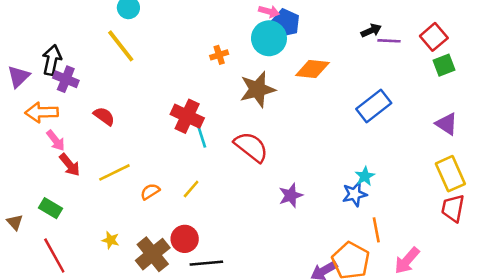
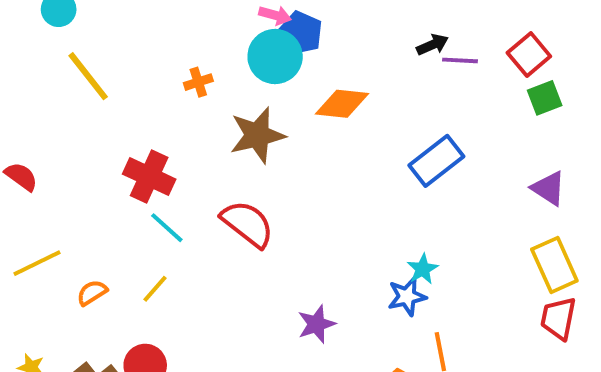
yellow line: (121, 46) -> (88, 76), moved
cyan line: (201, 135) -> (167, 228), moved, turned -30
purple star: (291, 195) -> (316, 324), moved

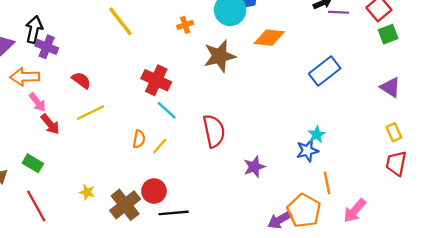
red semicircle: (248, 224) -> (214, 131), moved, turned 40
yellow line: (37, 263) -> (91, 113), moved
yellow rectangle: (554, 265) -> (394, 132), size x0.6
orange semicircle: (92, 293) -> (139, 139), moved, turned 132

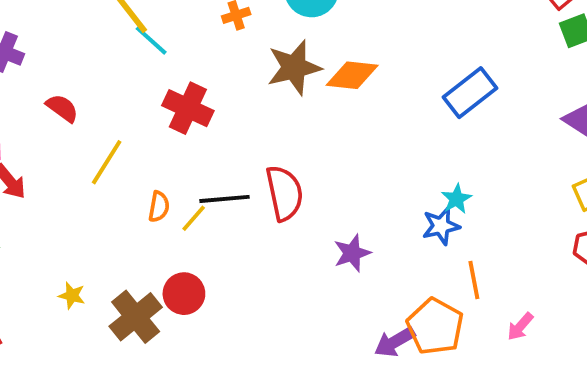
orange diamond: (269, 38) -> (352, 75), moved
cyan line: (167, 110) -> (151, 40), moved
yellow line: (91, 113) -> (107, 162), moved, turned -32
pink arrow: (355, 211) -> (520, 326), size x0.7
black line: (174, 213) -> (225, 199), moved

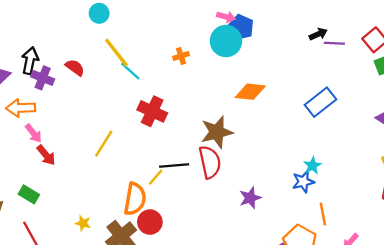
brown star: (294, 67) -> (217, 132), moved
red semicircle: (62, 108) -> (75, 68), moved
orange semicircle: (159, 207) -> (135, 199), moved, size x1.8

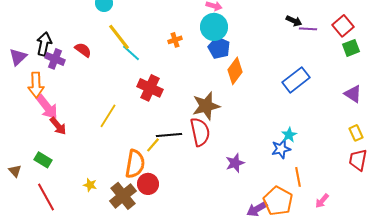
blue pentagon: (241, 27) -> (219, 48), moved
black arrow: (318, 34) -> (294, 21), turned 49
orange diamond: (250, 92) -> (235, 71), turned -60
orange arrow: (21, 108) -> (36, 85), turned -90
pink arrow: (33, 133) -> (47, 107), size x1.5

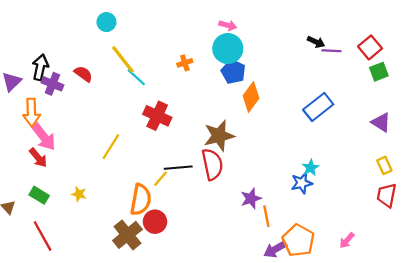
red arrow: (58, 126) -> (38, 158), moved
orange line: (298, 177) -> (266, 216), moved
yellow star: (90, 185) -> (79, 194), moved

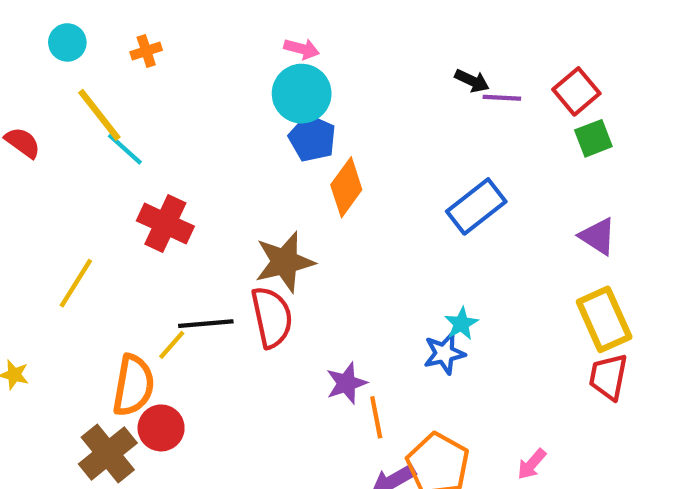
orange cross: (185, 63) -> (146, 51), moved
yellow rectangle: (384, 165) -> (604, 319), size x1.8

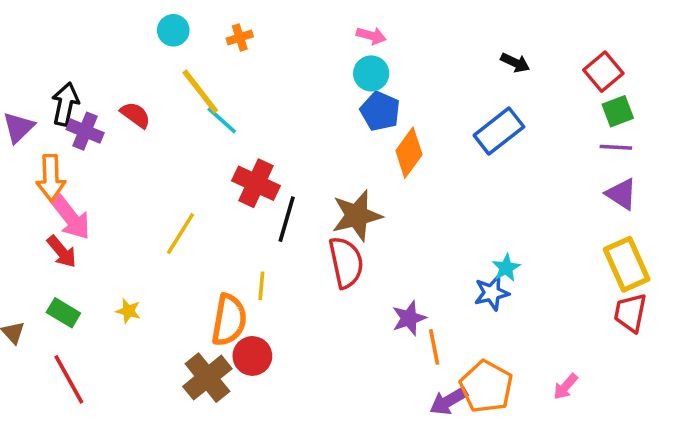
cyan circle: (302, 94) -> (371, 73), size x0.7
purple line: (502, 98) -> (616, 147), moved
blue rectangle: (476, 206) -> (499, 131), moved
black line: (206, 324) -> (287, 219), moved, turned -69
yellow line: (172, 345) -> (261, 286), turned -36

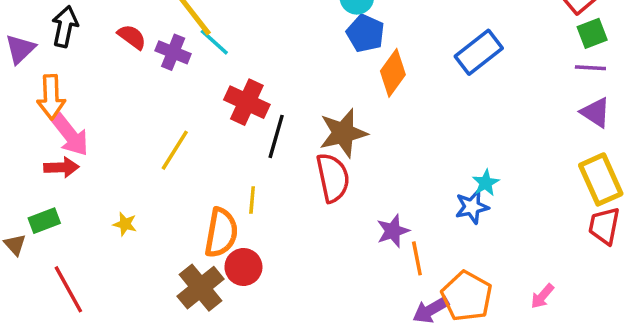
purple cross: (85, 131) -> (173, 52), moved
red arrow: (62, 252) -> (61, 167), turned -52
green rectangle: (63, 313) -> (44, 221), moved, turned -52

